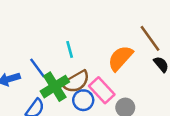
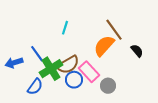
brown line: (150, 38) -> (114, 30), moved
cyan line: (70, 49) -> (65, 28), moved, turned 32

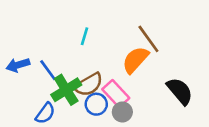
black semicircle: (137, 51) -> (180, 91), moved, size x1.6
blue arrow: (14, 63) -> (18, 65), moved
gray circle: (108, 86) -> (122, 112), moved

